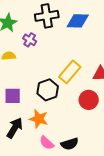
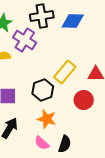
purple cross: (30, 40) -> (25, 40), size x1.6
orange star: (39, 119) -> (47, 119), moved
black semicircle: (70, 144) -> (65, 144), turned -54

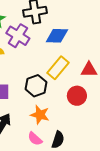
blue diamond: (73, 21) -> (57, 36), moved

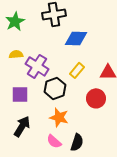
purple cross: (18, 36) -> (37, 66), moved
yellow rectangle: (58, 68) -> (77, 70), size x0.7

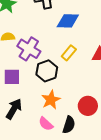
red circle: (96, 98) -> (88, 106), moved
orange star: (59, 117) -> (51, 100), turned 30

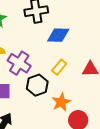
orange star: (51, 100) -> (61, 102), moved

